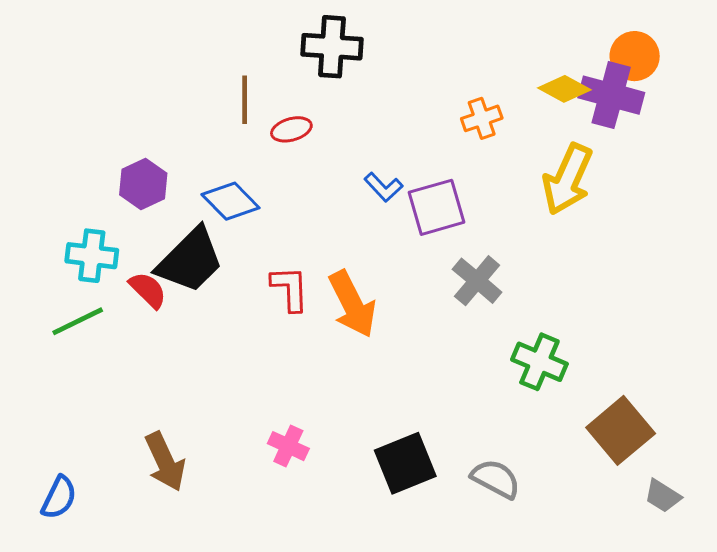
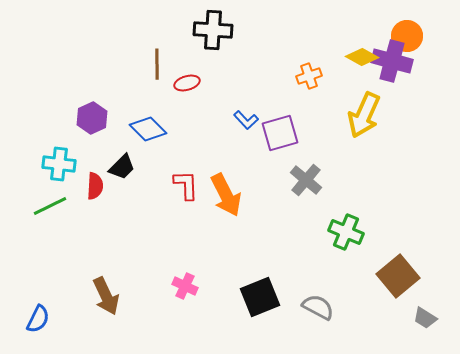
black trapezoid: (190, 260) -> (122, 167), size x0.6
red semicircle: (148, 290) -> (95, 186), turned 48

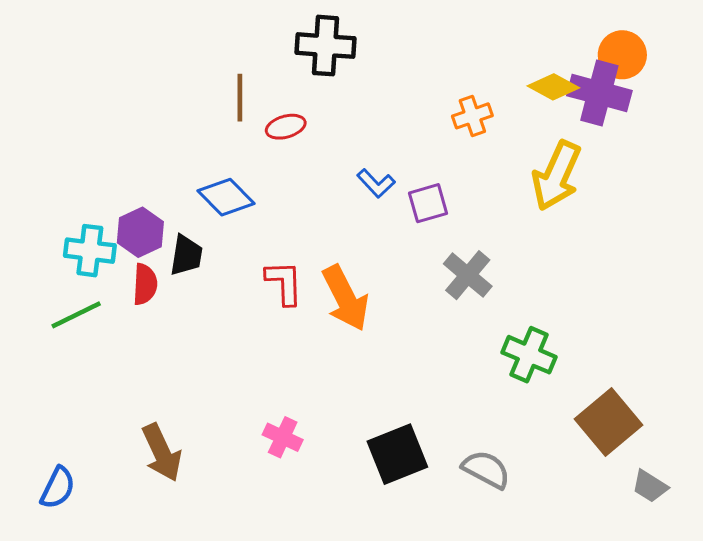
purple hexagon: (92, 118) -> (140, 232), moved
purple square: (280, 133) -> (428, 203), size x0.7
black trapezoid: (122, 167) -> (186, 255), turned -36

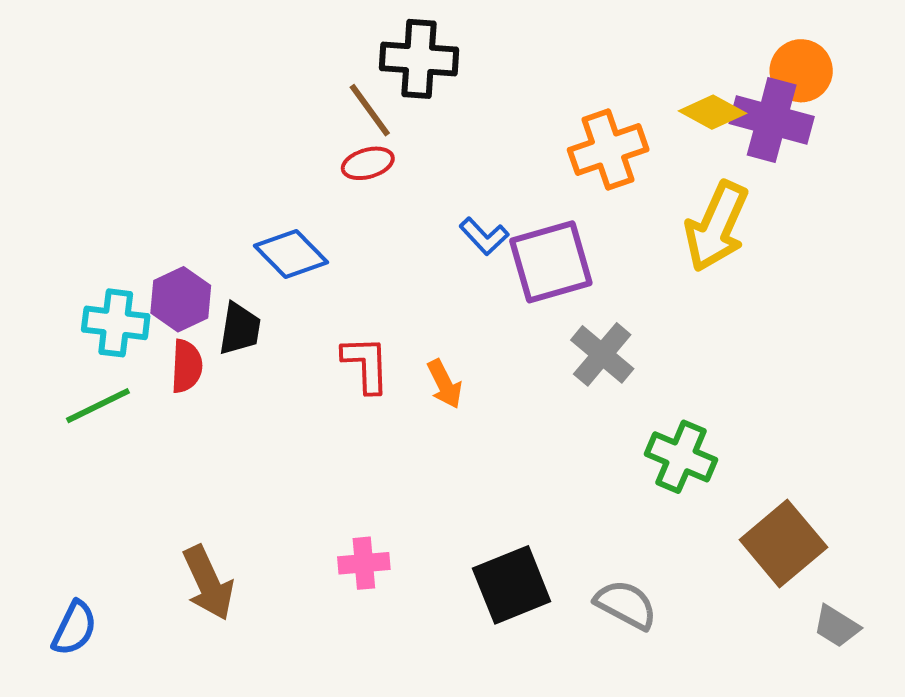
brown line: (240, 98) -> (370, 110), moved, turned -36
orange cross: (472, 116) -> (608, 150), size x1.5
purple square: (428, 203) -> (551, 262), size x1.6
orange arrow: (345, 298) -> (445, 384), size x0.6
pink cross: (283, 437) -> (364, 563), turned -30

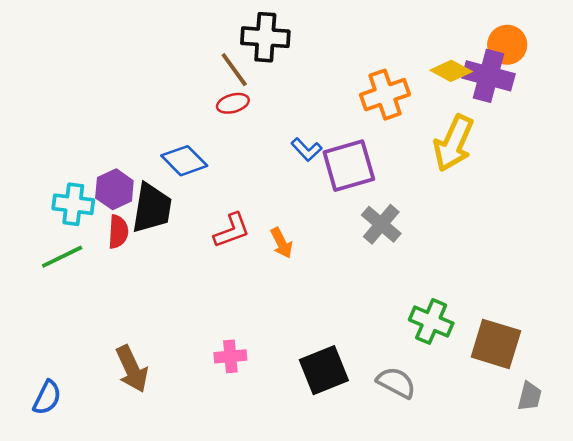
black trapezoid: (240, 329) -> (152, 208), size x1.5
red L-shape: (366, 364) -> (232, 230), turned 72
green cross: (681, 457) -> (431, 321), moved
brown square: (783, 544) -> (496, 344), turned -33
gray trapezoid: (837, 626) -> (530, 396), turned -108

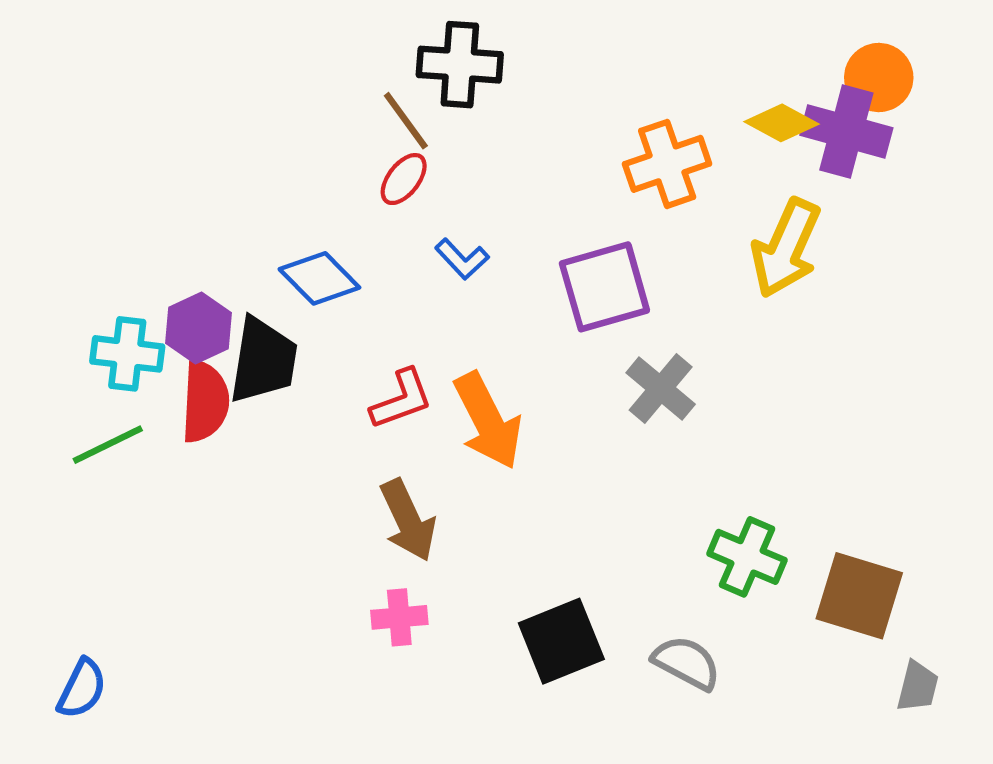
red ellipse: (233, 103) -> (404, 179), turned -36
blue L-shape: (306, 149) -> (462, 259), moved
red semicircle: (118, 232) -> (205, 401), size x1.4
orange arrow: (282, 243) -> (488, 421), size x1.8
brown arrow: (132, 369) -> (408, 520), moved

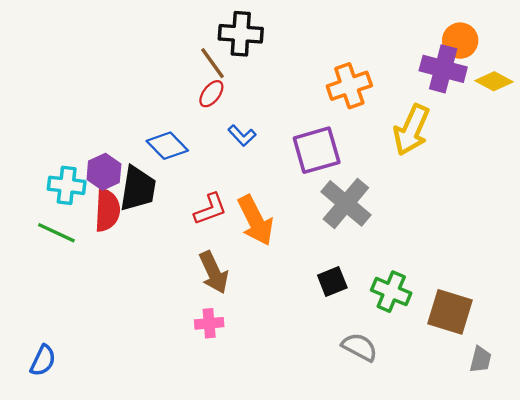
yellow diamond: (782, 123) -> (494, 81), moved
gray cross: (661, 388) -> (346, 203), size x1.4
green line: (108, 445) -> (56, 233), turned 51
black square: (561, 641) -> (332, 281), moved, size x0.7

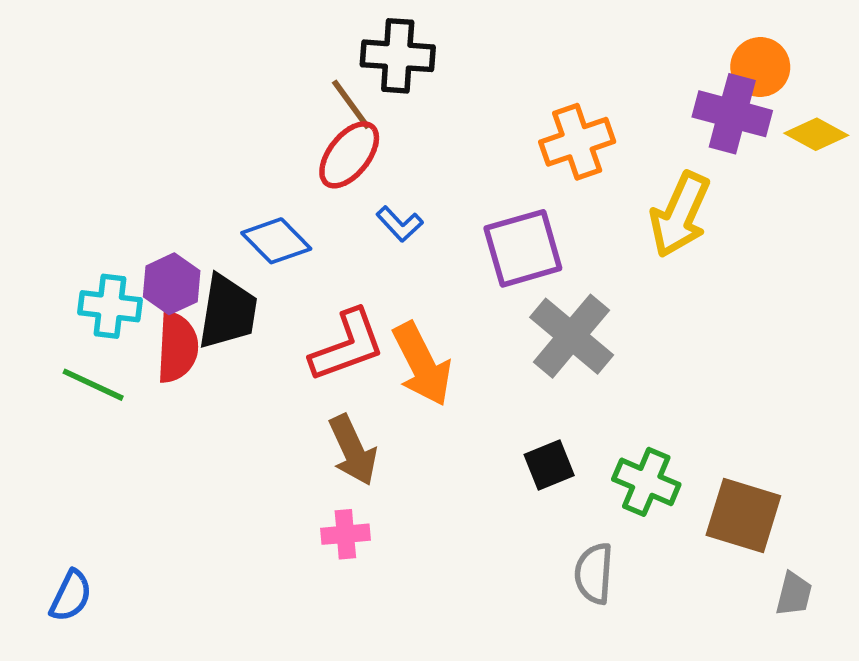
red ellipse: (211, 94) -> (349, 155), size x1.5
red L-shape: (210, 209) -> (347, 345), size x1.4
gray semicircle: (360, 347) -> (594, 573), turned -114

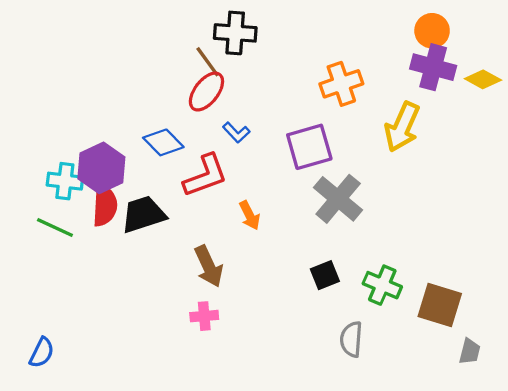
orange circle: (760, 67) -> (432, 31), moved
purple hexagon: (172, 284) -> (101, 168), size x1.4
black trapezoid: (228, 312) -> (143, 214), moved, turned -117
red L-shape: (347, 345) -> (205, 176), moved
orange arrow: (422, 364) -> (250, 215), size x0.6

